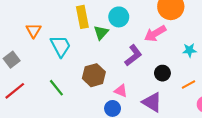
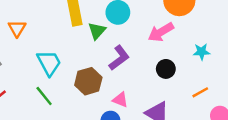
cyan trapezoid: (61, 46) -> (49, 63), moved
purple L-shape: (133, 55) -> (119, 58), moved
black circle: (162, 73) -> (166, 69), moved

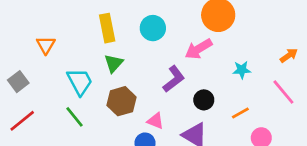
green triangle: (97, 31) -> (114, 63), moved
purple L-shape: (119, 58) -> (174, 79), moved
black circle: (166, 69) -> (204, 100), moved

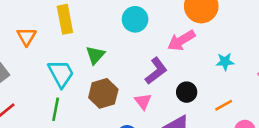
yellow rectangle: (107, 28) -> (65, 19), moved
green line: (74, 117) -> (56, 109), turned 50
pink triangle: (155, 121) -> (143, 101), moved, turned 30

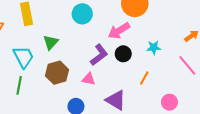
black circle: (187, 92) -> (123, 54), moved
pink triangle: (143, 101) -> (89, 79), turned -40
orange line: (224, 105) -> (144, 78), moved, turned -32

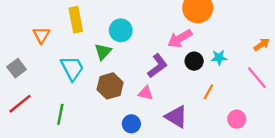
cyan circle: (82, 14) -> (121, 30), moved
black circle: (123, 54) -> (194, 61), moved
green line: (19, 85) -> (60, 114), moved

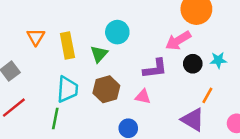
yellow rectangle: (76, 20) -> (67, 45), moved
purple L-shape: (157, 66) -> (155, 69), turned 30
cyan trapezoid: (72, 68) -> (67, 89), moved, turned 32
purple triangle: (176, 117) -> (193, 120), moved

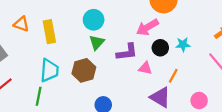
orange triangle: (36, 37) -> (21, 24), turned -42
green triangle: (99, 54) -> (97, 42), moved
pink triangle: (143, 97) -> (145, 68), moved

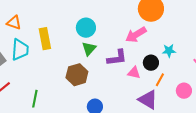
orange triangle: (21, 24) -> (14, 23), moved
black circle: (160, 48) -> (151, 63), moved
cyan trapezoid: (49, 70) -> (20, 50), moved
pink circle: (199, 101) -> (184, 91), moved

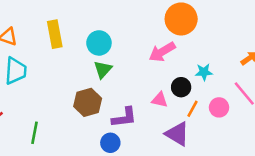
yellow rectangle: (45, 39) -> (55, 34), moved
purple L-shape: (117, 58) -> (124, 118), moved
pink circle: (184, 91) -> (219, 107), moved

